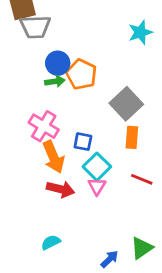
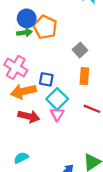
gray square: (126, 104) -> (80, 50), size x0.6
orange arrow: (53, 157) -> (23, 91), turned 100

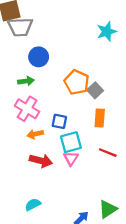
orange pentagon: (45, 27) -> (77, 82), moved
green arrow: (24, 33) -> (26, 81), moved
orange arrow: (23, 91) -> (35, 134), size x0.6
cyan square: (57, 99) -> (71, 142), turned 30

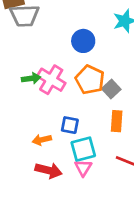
blue circle: (39, 57) -> (83, 41), moved
pink cross: (27, 109) -> (51, 80), moved

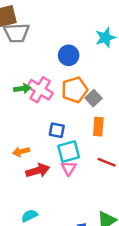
orange pentagon: (90, 80) -> (75, 90), turned 30
orange arrow: (42, 140) -> (21, 152), moved
red arrow: (49, 170) -> (38, 171), turned -30

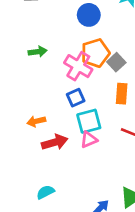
pink cross: (40, 90) -> (78, 66), moved
blue square: (57, 130) -> (76, 98), turned -35
pink triangle: (69, 168) -> (89, 140), turned 35

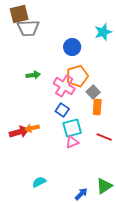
gray square: (116, 62) -> (93, 92), moved
blue square: (76, 98) -> (62, 110), turned -32
red arrow: (55, 142) -> (19, 132), moved

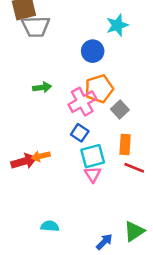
cyan star: (103, 32) -> (117, 25), moved
pink cross: (64, 86) -> (82, 102), turned 30
orange rectangle: (97, 107) -> (125, 144), moved
pink triangle: (72, 142) -> (93, 174), turned -40
cyan semicircle: (39, 182) -> (50, 226), turned 32

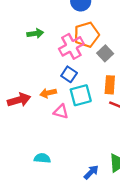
orange arrow: (41, 156) -> (48, 93), moved
pink triangle: (93, 174) -> (61, 112), moved, turned -42

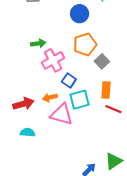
pink cross: (71, 46) -> (53, 60), moved
pink triangle: (61, 112) -> (62, 114), size x1.6
cyan semicircle: (42, 158) -> (28, 132), moved

